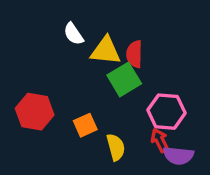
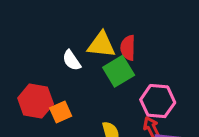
white semicircle: (73, 34) -> (72, 60), moved
orange square: (85, 125) -> (61, 112), moved

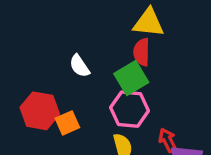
yellow triangle: (101, 45) -> (149, 23), moved
pink hexagon: (158, 101) -> (130, 109), moved

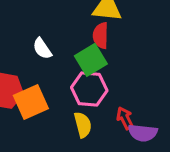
orange square: (67, 123) -> (31, 102), size x1.5

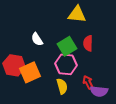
red semicircle: (101, 36) -> (88, 43), moved

